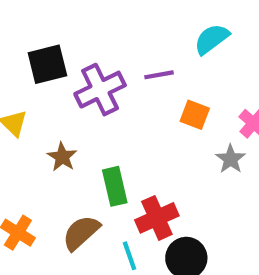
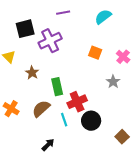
purple line: (159, 75) -> (63, 13), moved
gray star: (231, 159) -> (113, 82), moved

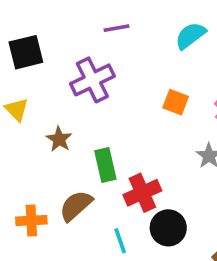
black square: (25, 29) -> (26, 52), moved
orange cross: (11, 109) -> (31, 220), moved, turned -35
cyan line: (64, 120) -> (120, 241), moved

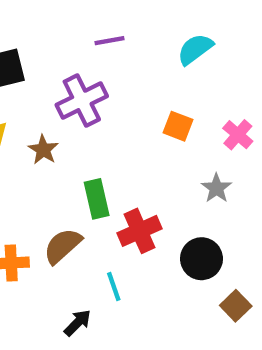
brown star: (59, 139) -> (43, 150), moved
black circle: (168, 228) -> (201, 259), moved

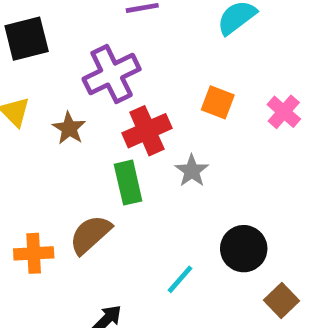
gray star: (216, 188) -> (192, 171), moved
red cross: (139, 231) -> (147, 131), moved
cyan line: (114, 286) -> (180, 279), moved, turned 60

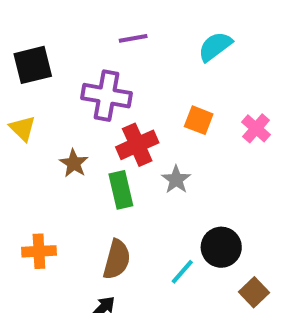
purple cross: (112, 74) -> (107, 96), turned 36
brown star: (69, 128) -> (74, 163), moved
brown semicircle: (90, 234) -> (117, 259), moved, turned 147
cyan line: (180, 279) -> (182, 272), moved

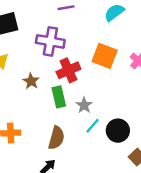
orange square: (199, 120) -> (105, 56), size x1.5
gray star: (176, 180) -> (84, 105), moved
cyan line: (182, 272) -> (93, 126), moved

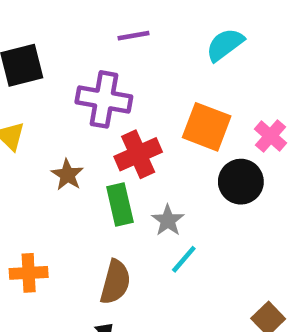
black circle: (118, 131) -> (241, 182), moved

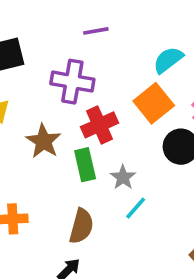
cyan semicircle: (225, 45) -> (168, 60), moved
orange square: (207, 127) -> (154, 103), turned 30
brown star: (67, 175) -> (43, 141), size x1.4

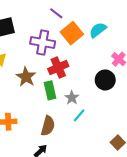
purple line: (96, 31) -> (56, 13), turned 48
orange square: (154, 103) -> (72, 33), moved

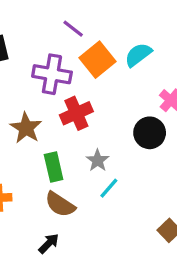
green rectangle: (50, 90) -> (54, 167), moved
brown semicircle: (48, 126) -> (60, 204), turned 108

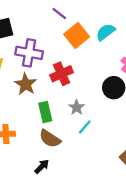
purple cross: (52, 74) -> (29, 53), moved

